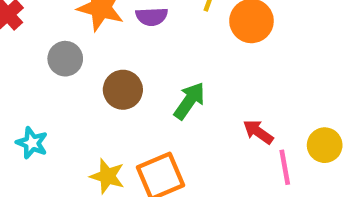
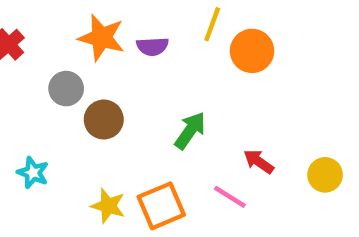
brown circle: (123, 90) -> (104, 120), moved
pink line: (285, 167) -> (230, 197), moved, turned -48

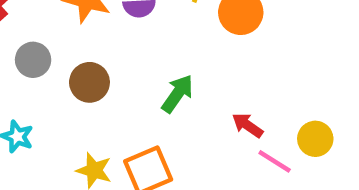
gray circle: (66, 89) -> (33, 60), moved
pink line: (230, 197) -> (275, 161), moved

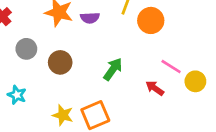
yellow circle: (315, 139) -> (195, 81), moved
pink line: (275, 161) -> (171, 66), moved

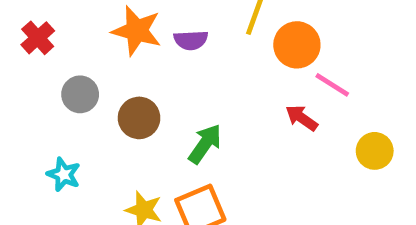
pink line: (171, 66) -> (332, 85), moved
green arrow: (113, 69) -> (205, 144), moved
red arrow: (155, 88) -> (302, 118), moved

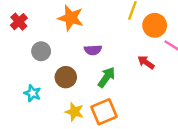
purple semicircle: (191, 40) -> (93, 50), moved
brown circle: (139, 118) -> (66, 77), moved
red arrow: (302, 118) -> (146, 62), moved

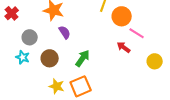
purple semicircle: (93, 50) -> (65, 32), moved, turned -120
red arrow: (146, 62) -> (124, 47), moved
cyan star: (32, 93) -> (23, 57), moved

